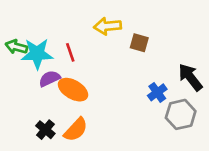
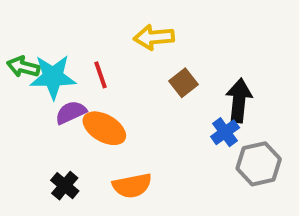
brown square: (139, 43) -> (183, 83), moved, turned 36
black arrow: (190, 77) -> (239, 101), moved, turned 44
orange semicircle: (76, 130) -> (132, 186), moved, turned 36

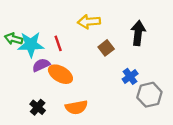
black arrow: (239, 101) -> (138, 33), moved

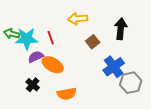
blue cross: (130, 76) -> (114, 67), size x1.5
black cross: (38, 107) -> (33, 85), moved

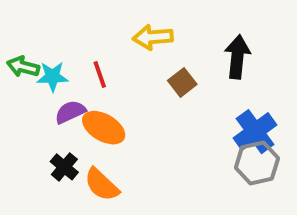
cyan star: (27, 39) -> (53, 76), size x0.7
blue cross: (114, 67) -> (255, 132), moved
orange semicircle: (67, 94) -> (102, 185), moved, turned 54

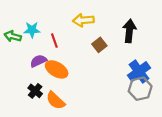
cyan star: (53, 76) -> (32, 30), moved

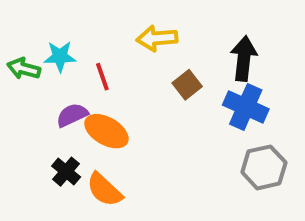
blue cross: (139, 72) -> (246, 107), moved, turned -30

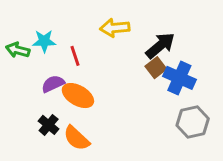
black arrow: (244, 58) -> (160, 46), moved, turned 44
brown square: (187, 85) -> (156, 68), moved

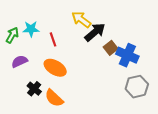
yellow arrow: (115, 28) -> (81, 20), turned 42
black arrow: (160, 46) -> (95, 32), moved
green arrow: (18, 50) -> (12, 35), turned 105
purple semicircle: (53, 84) -> (19, 61), moved

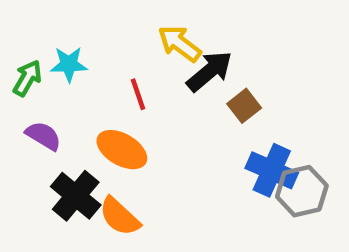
red line: (53, 39) -> (138, 94), moved
blue cross: (127, 55) -> (272, 170), moved
purple semicircle: (19, 61) -> (43, 136), turned 56
black cross: (34, 89) -> (76, 196), size x1.5

